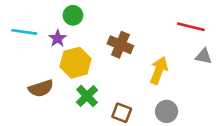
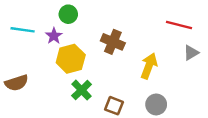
gray triangle: (204, 56) -> (191, 53), turned -42
brown semicircle: (41, 88) -> (17, 83), moved

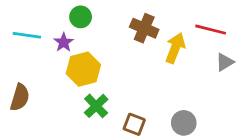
brown cross: (113, 42) -> (144, 28), moved
yellow arrow: (149, 66) -> (175, 48), moved
brown semicircle: (17, 83) -> (20, 97), turned -55

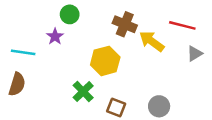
cyan line: (27, 35) -> (23, 52), moved
yellow arrow: (175, 48) -> (152, 41), turned -75
yellow hexagon: (83, 69) -> (105, 61), moved

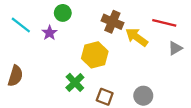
cyan line: (23, 52) -> (21, 25), moved, turned 30

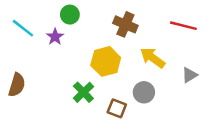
yellow arrow: (137, 37) -> (153, 58), moved
gray triangle: (175, 48) -> (190, 75), moved
gray circle: (143, 96) -> (144, 92), moved

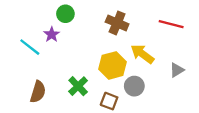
cyan line: (23, 28) -> (30, 47), moved
yellow hexagon: (106, 61) -> (112, 65), moved
brown semicircle: (17, 85) -> (38, 92), moved

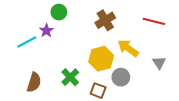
brown cross: (117, 23) -> (105, 20), turned 36
cyan line: (30, 47) -> (27, 42), turned -66
gray triangle: (177, 70) -> (159, 63), turned -32

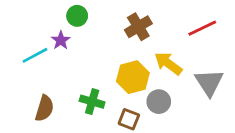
red line: (154, 21) -> (202, 28), turned -40
gray triangle: (159, 63) -> (209, 83), size x1.6
green cross: (70, 77) -> (92, 102), turned -30

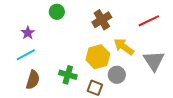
purple star: (61, 40) -> (28, 33), moved
cyan line: (35, 55) -> (26, 55), moved

